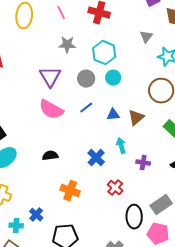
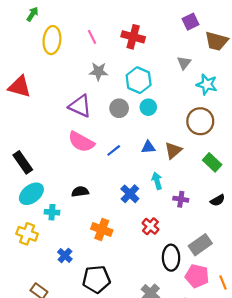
purple triangle: (50, 77) -> (80, 106), turned -35
blue line: (86, 108) -> (114, 150), moved
cyan cross: (16, 226) -> (52, 212), moved

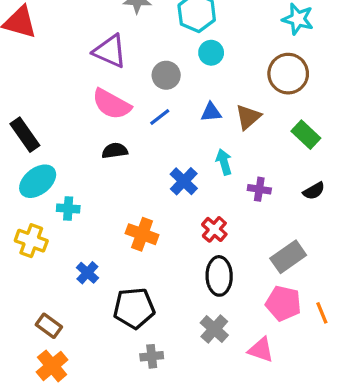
gray circle: (119, 108) -> (166, 75), moved
black semicircle: (80, 192) -> (115, 151), moved
black ellipse: (171, 258) -> (219, 276), moved

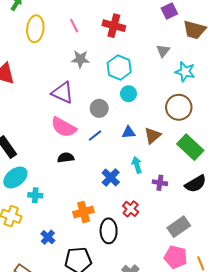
green rectangle: (306, 135) -> (190, 147), size x1.4
black semicircle: (314, 191) -> (196, 184), size x1.5
orange cross: (142, 234) -> (83, 212), turned -36
black ellipse: (219, 276) -> (109, 231), moved

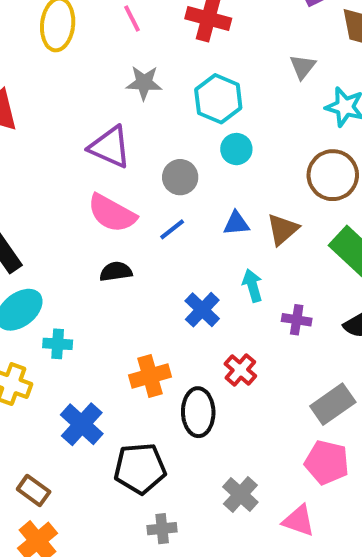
blue cross: (48, 237) -> (82, 424), size x1.5

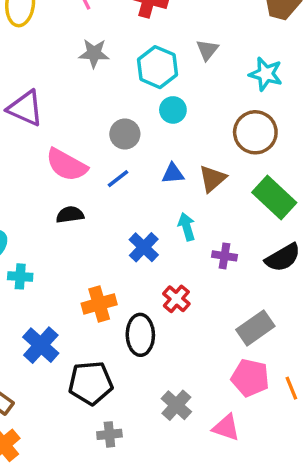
gray triangle: (303, 67) -> (207, 50), moved
purple triangle: (110, 147) -> (25, 108), moved

